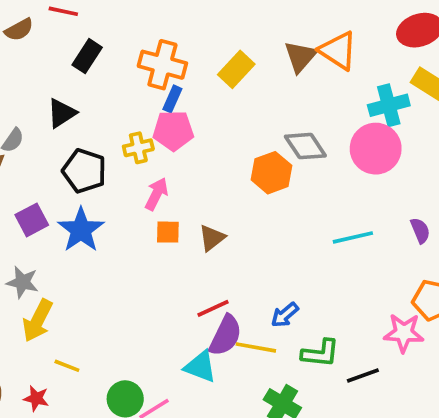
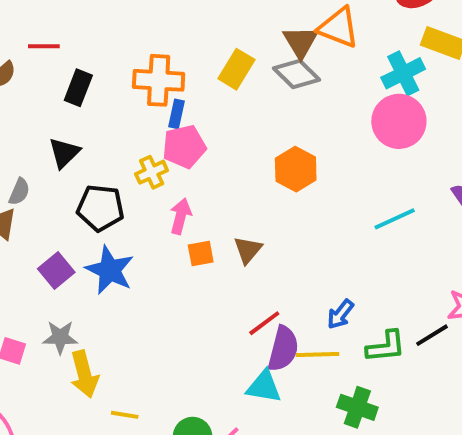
gray diamond: (305, 146) -> (296, 74), moved
yellow arrow: (38, 321) -> (84, 374), turned -30
black line: (363, 376) -> (432, 335), moved

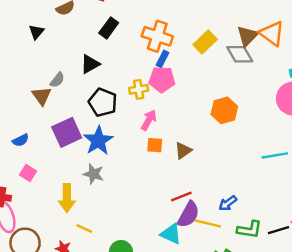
purple square: (56, 270) -> (67, 132), size x1.4
gray star: (60, 337) -> (93, 174), moved

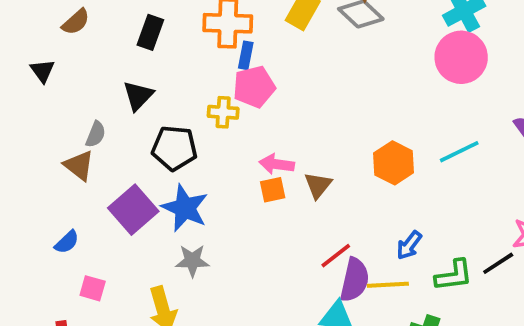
yellow cross: (139, 89) -> (223, 112), turned 30
orange hexagon: (224, 110) -> (394, 163), moved
pink arrow: (149, 120) -> (277, 164), moved, turned -95

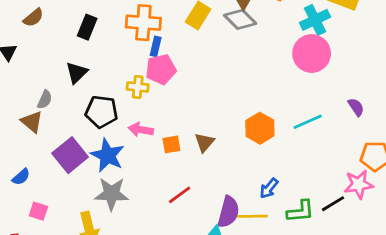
pink arrow: (277, 164) -> (141, 130), moved
red line: (336, 256) -> (180, 195), moved
gray star: (192, 261) -> (112, 194), size x1.4

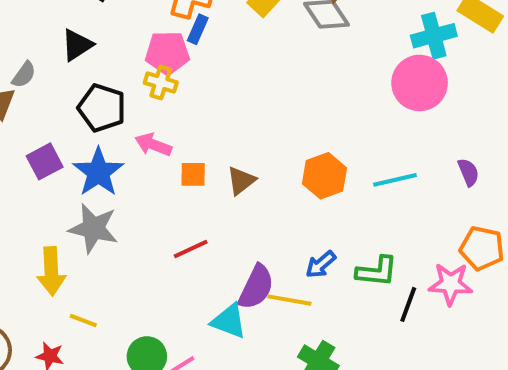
pink pentagon: (161, 69) -> (167, 53), moved
purple square: (70, 155) -> (45, 161), size x0.7
black line: (333, 204) -> (408, 304), turned -50
green L-shape: (300, 211) -> (377, 271), moved

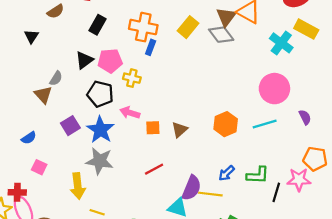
cyan cross: (434, 36) -> (281, 43), turned -35
pink pentagon: (167, 53) -> (110, 61), moved
pink circle: (420, 83) -> (274, 89), moved

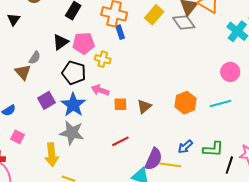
blue rectangle: (151, 47) -> (120, 32), turned -40
pink circle: (274, 89) -> (230, 72), size x0.7

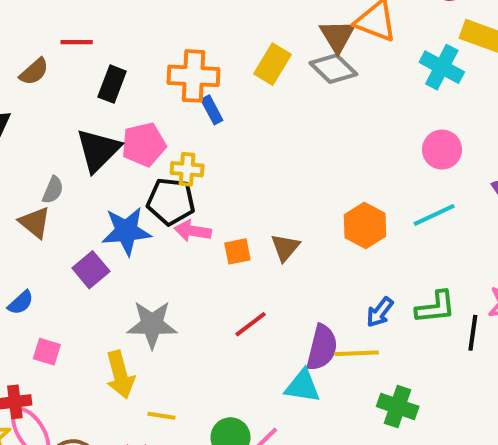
black triangle: (61, 42) -> (98, 150), size x1.4
black pentagon: (74, 73) -> (171, 201), moved
blue star: (73, 105) -> (126, 231), moved, turned -30

